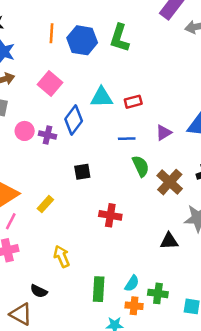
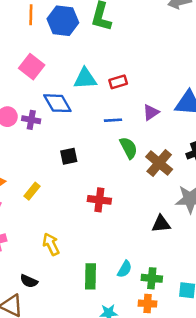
blue diamond: (74, 120) -> (57, 103), turned -64
orange cross: (134, 306) -> (148, 304), moved

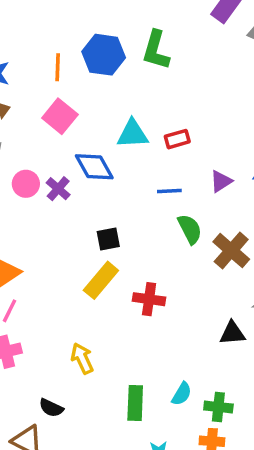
orange line: (31, 15) -> (58, 67), moved
purple cross: (31, 120) -> (58, 189), turned 30
yellow rectangle: (32, 191) -> (101, 280), moved, size x1.5

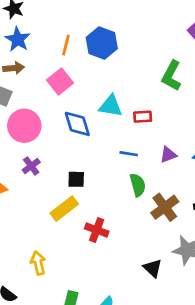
green L-shape: (156, 50) -> (171, 76), moved
pink circle: (26, 184) -> (24, 126), size x1.6
purple cross: (58, 189) -> (31, 166), moved
black triangle: (232, 333) -> (153, 268), turned 36

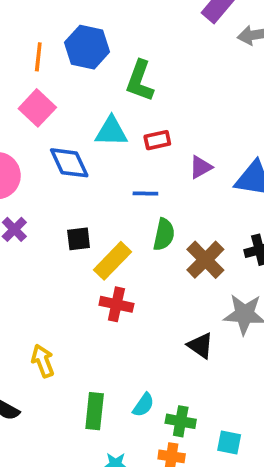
green L-shape: (171, 76) -> (140, 81), moved
purple triangle: (168, 155) -> (201, 167), moved
green semicircle: (138, 185) -> (164, 235), turned 35
yellow rectangle: (64, 209) -> (112, 261), moved

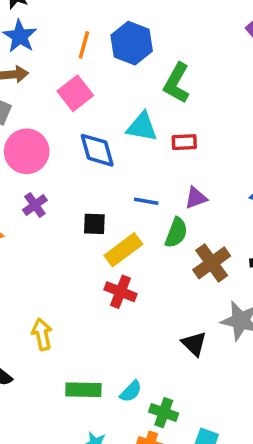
purple triangle: (201, 167) -> (196, 198), moved
blue line: (145, 194) -> (146, 201), moved
green rectangle: (95, 411) -> (83, 390), turned 76

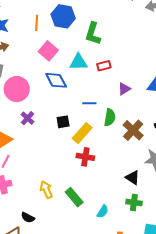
pink square: (75, 93) -> (48, 51), moved
purple triangle: (196, 198) -> (124, 89), moved
green rectangle: (83, 390) -> (74, 197), moved, turned 60
green cross: (164, 413) -> (134, 202), moved

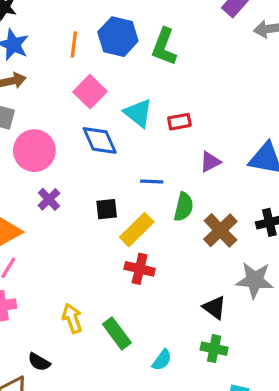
green L-shape: (93, 34) -> (164, 47), moved
cyan triangle: (78, 62) -> (138, 113), turned 36

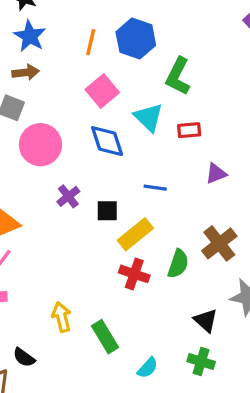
green L-shape: (164, 47) -> (178, 76), moved
purple cross: (49, 199) -> (68, 196), moved
green semicircle: (184, 207) -> (178, 264), moved

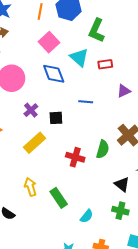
yellow rectangle: (135, 234) -> (34, 143), moved

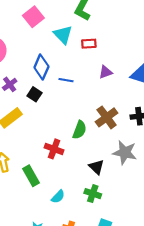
blue diamond: (54, 74) -> (41, 67), moved, turned 40
black square: (56, 118) -> (35, 94), turned 32
red cross: (75, 157) -> (54, 149), moved

